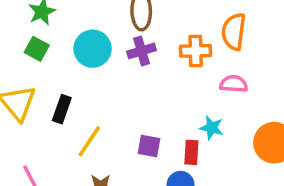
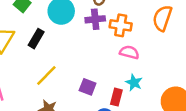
orange cross: (196, 51) -> (121, 25), moved
pink semicircle: (234, 84) -> (129, 52), moved
black rectangle: (62, 109) -> (36, 39), moved

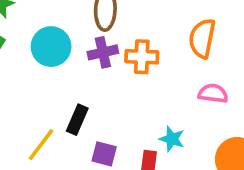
black rectangle: (36, 39) -> (77, 120), moved
pink semicircle: (129, 52) -> (213, 93), moved

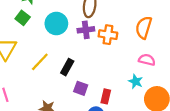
cyan star: (172, 139) -> (136, 81), moved
yellow line: (41, 145) -> (40, 62), moved

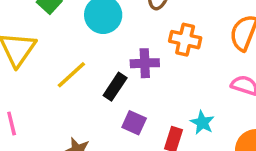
purple cross: (86, 30) -> (145, 63), moved
cyan star: (136, 81) -> (202, 123), moved

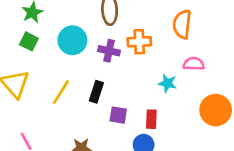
purple cross: (145, 63) -> (109, 51), moved, turned 30
cyan star: (202, 123) -> (167, 83), moved

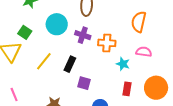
green square: (29, 41) -> (25, 32), moved
orange cross: (139, 42) -> (107, 43), moved
red rectangle: (151, 119) -> (127, 89), moved

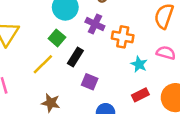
green square: (25, 32) -> (57, 38), moved
yellow line: (44, 61) -> (43, 64), moved
red rectangle: (127, 89) -> (140, 95), turned 48

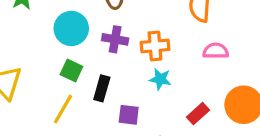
cyan star: (139, 64) -> (160, 79), moved

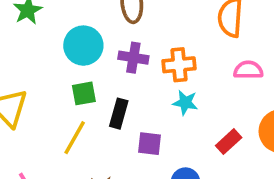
green square: (71, 71) -> (84, 93), turned -35

